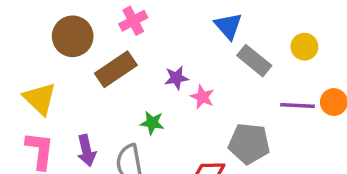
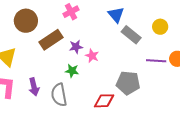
pink cross: (133, 21) -> (71, 12), moved
purple star: (176, 78) -> (76, 47), moved
pink star: (202, 97) -> (92, 56), moved

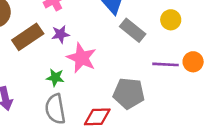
purple star: (76, 47) -> (61, 34), moved
pink star: (92, 56) -> (81, 58), size x1.6
gray semicircle: (59, 95) -> (55, 109), moved

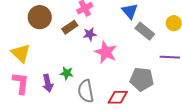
brown rectangle: (28, 37) -> (70, 27), moved, size x0.7
green star: (55, 78) -> (67, 73), moved

